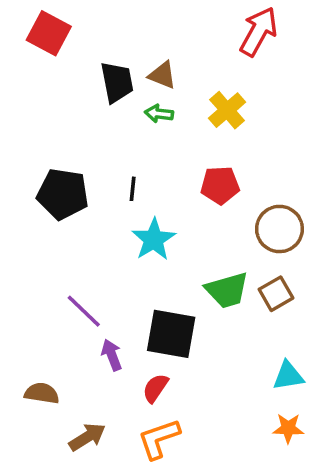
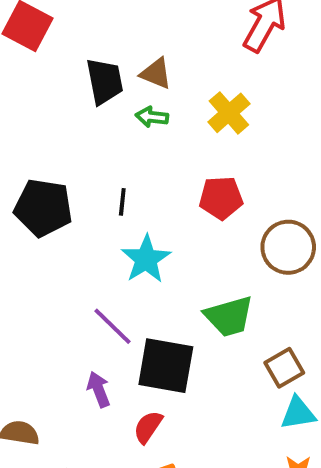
brown square: (276, 294) -> (284, 368), moved
purple line: (84, 311) -> (112, 326), moved

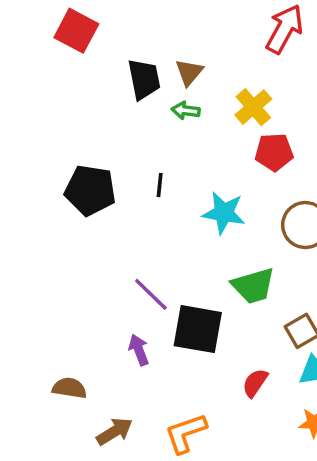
brown triangle: (156, 73) -> (189, 72), turned 48
red pentagon: (221, 198) -> (274, 152), moved
cyan star: (146, 259) -> (224, 213), moved, turned -30
red semicircle: (148, 427) -> (255, 383), moved

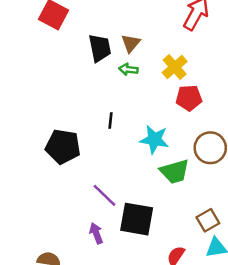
black pentagon: (90, 190) -> (63, 147), moved
green trapezoid: (253, 286) -> (175, 172), moved

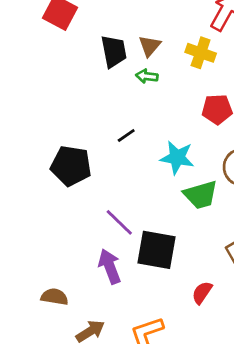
yellow cross: (175, 67) -> (201, 53), moved, turned -30
black line: (110, 120) -> (126, 135), turned 49
purple arrow: (96, 233) -> (110, 266), size x1.4

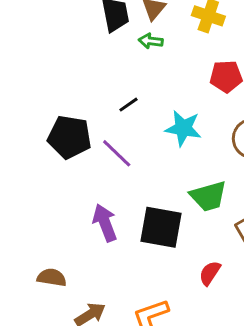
green trapezoid: (201, 195) -> (208, 196), moved
purple line: (119, 222) -> (117, 153), moved
purple arrow: (110, 266) -> (105, 223), moved

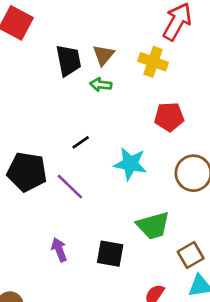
purple arrow: (105, 223) -> (59, 250), size x0.7
black square: (161, 227) -> (110, 254), size x0.7

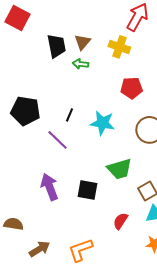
black line: (81, 142) -> (69, 115), moved, turned -32
black pentagon: (27, 172) -> (25, 111), moved
purple arrow: (59, 250) -> (49, 187), size x1.5

